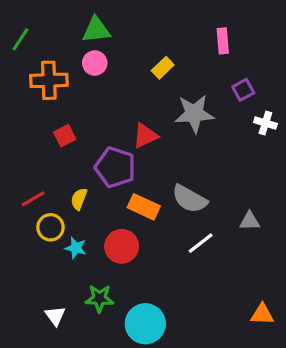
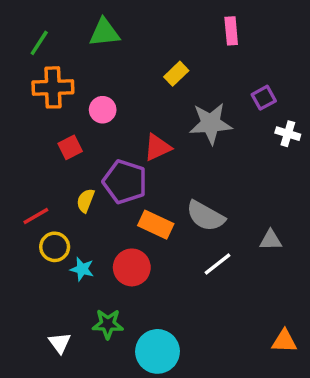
green line: (20, 39) -> (39, 43), moved
pink rectangle: (223, 41) -> (231, 31), moved
pink circle: (95, 63) -> (103, 110), moved
yellow semicircle: (79, 199) -> (85, 201), moved

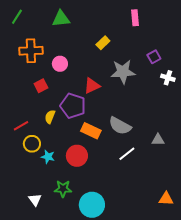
green line: (39, 43) -> (17, 17), moved

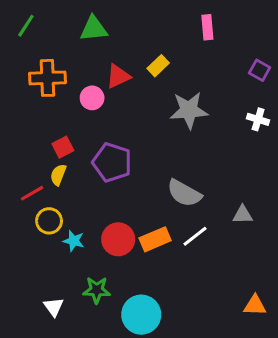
purple square: (154, 57) -> (260, 70), moved, turned -32
red square: (41, 86) -> (63, 147), moved
red triangle: (92, 86) -> (118, 76), moved
yellow semicircle: (50, 117) -> (58, 175), moved
orange rectangle: (91, 131) -> (155, 239), moved, turned -48

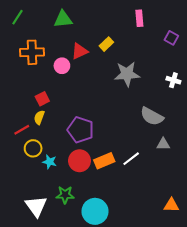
purple square: (260, 70) -> (171, 38), moved
purple pentagon: (112, 162) -> (81, 130), moved
gray semicircle: (184, 193) -> (152, 116), moved
white triangle: (54, 307) -> (36, 206), size x1.6

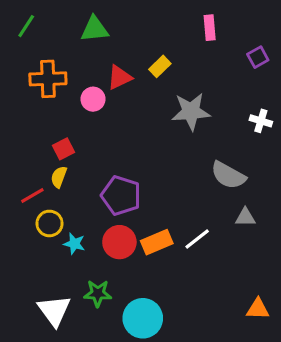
purple square: (171, 38) -> (258, 57), turned 32

